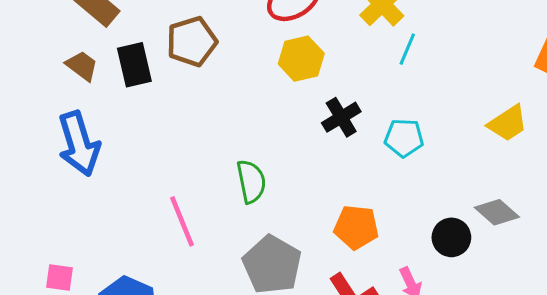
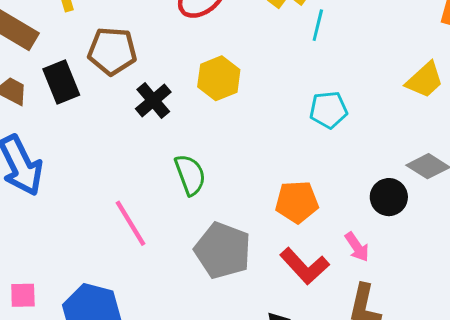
brown pentagon: (192, 42) -> (112, 51), turned 30
yellow hexagon: (301, 59) -> (219, 78), moved
black cross: (341, 117) -> (153, 100), moved

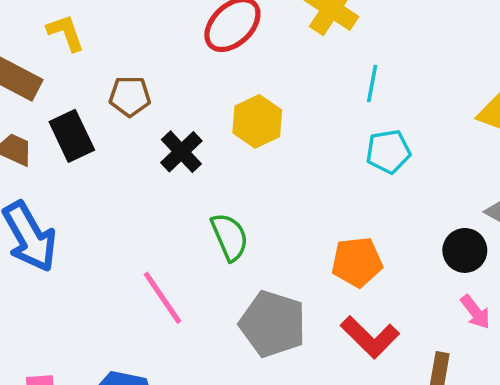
cyan line: (318, 25) -> (372, 84), moved
brown pentagon: (112, 51) -> (130, 96), size x0.7
pink arrow: (357, 247) -> (475, 312), moved

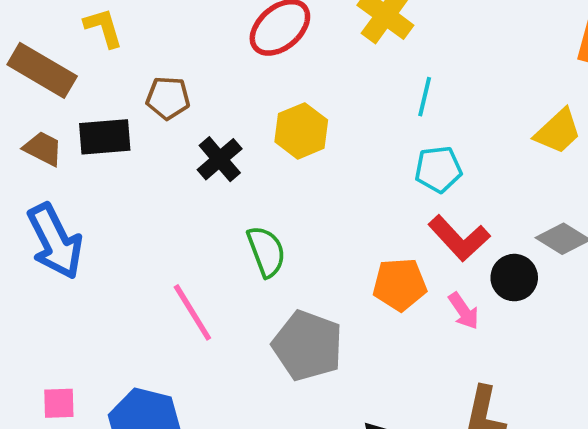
black rectangle: (72, 136) -> (105, 137), turned -72
pink arrow: (475, 312) -> (464, 311), moved
red L-shape: (370, 337) -> (459, 238), moved

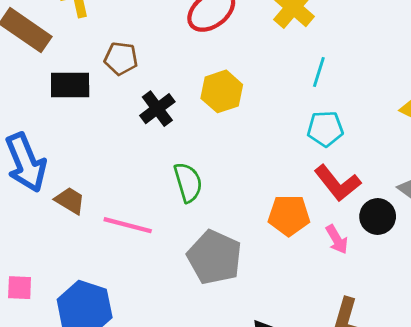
brown trapezoid: (43, 149) -> (70, 201), moved
pink line: (192, 312) -> (128, 225), turned -48

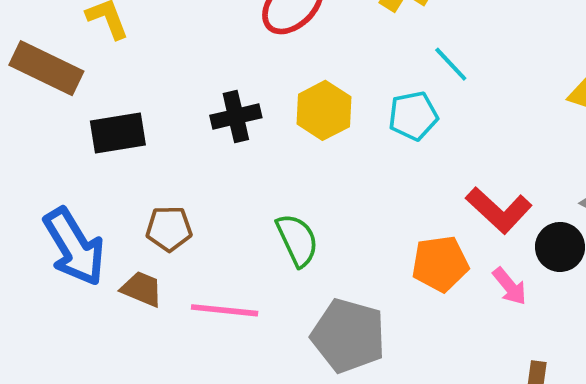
brown pentagon: (121, 58) -> (169, 229), moved
cyan line: (319, 72) -> (451, 64), turned -52
black cross: (157, 109) -> (236, 116), moved, turned 32
cyan pentagon: (325, 129) -> (413, 116), moved

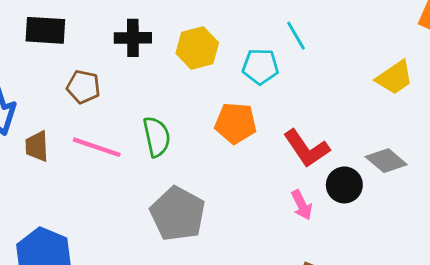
brown pentagon: (169, 229) -> (83, 87), moved
orange pentagon: (440, 264) -> (236, 123), moved
brown trapezoid: (142, 289) -> (37, 146), turned -128
pink line: (225, 310) -> (97, 147), moved

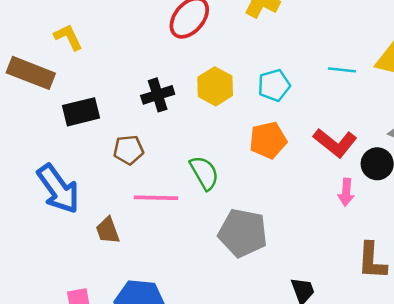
cyan line: (296, 36) -> (342, 70), moved, turned -36
brown trapezoid: (37, 146) -> (108, 230), moved
pink arrow: (302, 205) -> (346, 192), turned 48

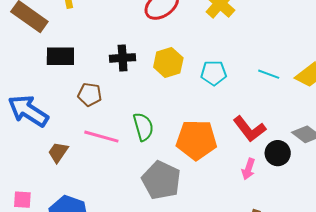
orange pentagon: (268, 140) -> (196, 140), moved, size x1.4
blue arrow: (58, 189) -> (28, 111), turned 144
brown trapezoid: (108, 230) -> (58, 152), turned 40

